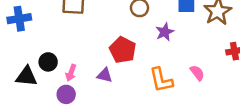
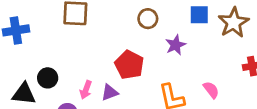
pink arrow: (71, 73) -> (86, 90), moved
purple triangle: (105, 75) -> (110, 92), turned -35

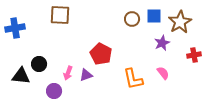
brown circle: (148, 19) -> (132, 19), moved
purple star: (176, 45) -> (162, 43), moved

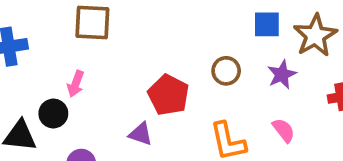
brown circle: (132, 19) -> (226, 71), moved
pink arrow: (68, 73) -> (76, 84), moved
purple triangle: (86, 75) -> (141, 134), turned 40

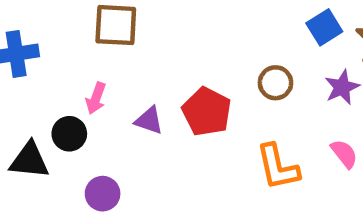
blue square: (267, 24) -> (324, 27), turned -32
purple triangle: (141, 134) -> (149, 120), moved

